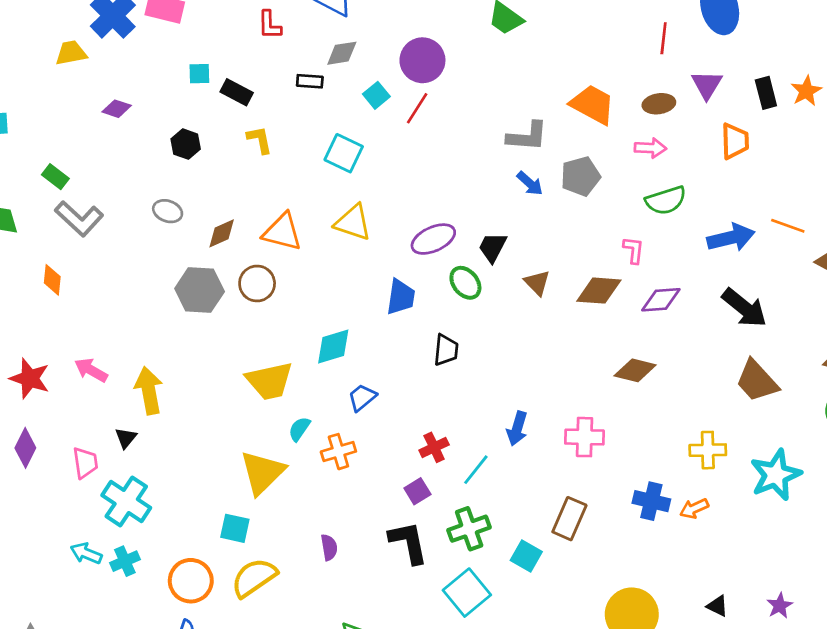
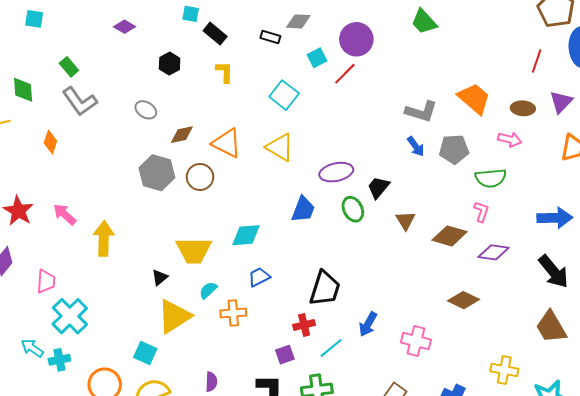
green semicircle: (666, 200) -> (491, 178), moved
black trapezoid: (446, 350) -> (325, 289), moved, size x1.5
black triangle: (126, 438) -> (160, 277), moved

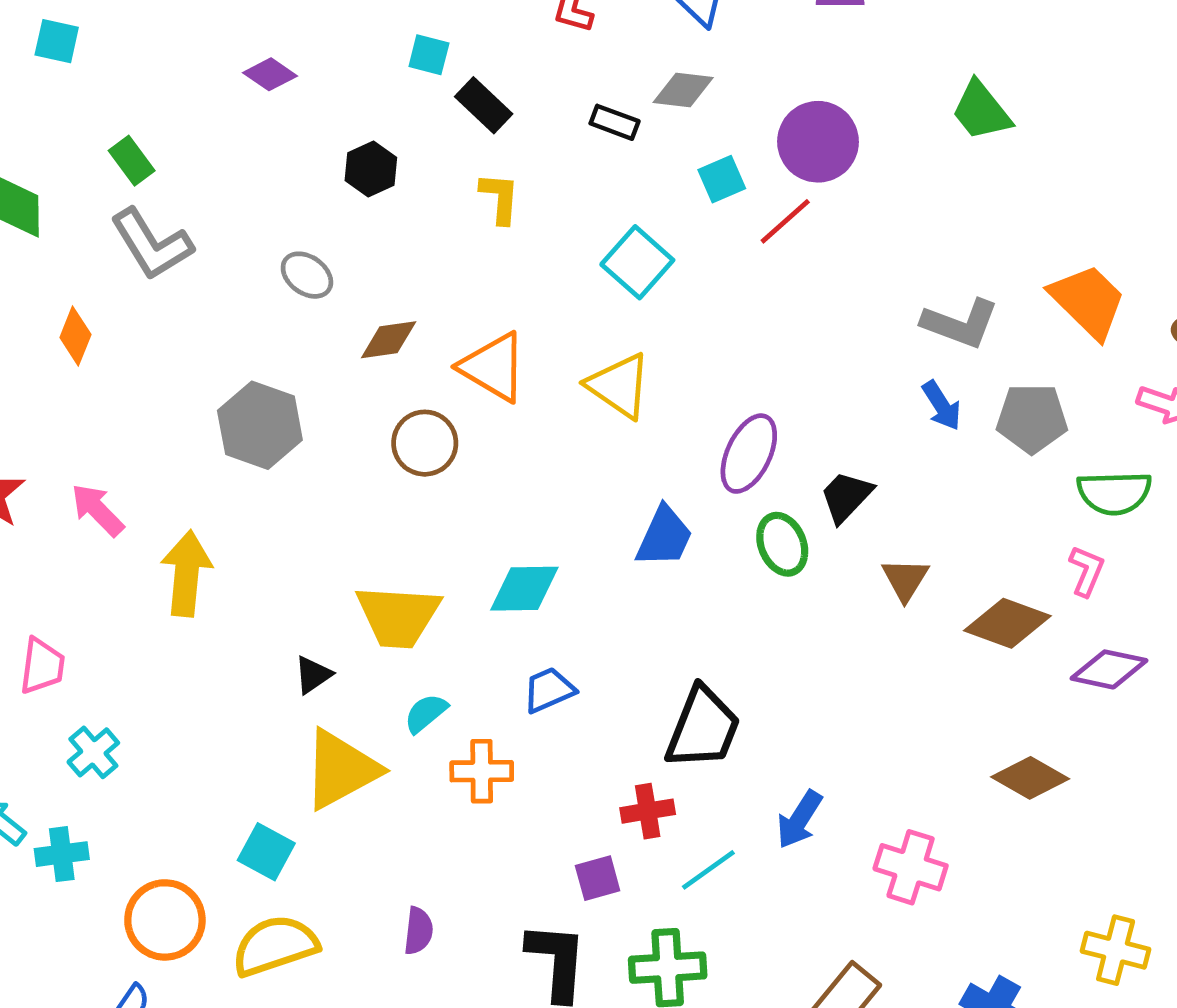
purple ellipse: (336, 172) -> (749, 454), turned -56
gray hexagon: (157, 173) -> (260, 425), moved
cyan cross: (70, 316) -> (93, 752), size x0.6

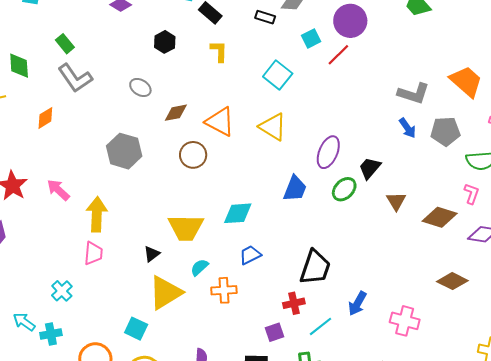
orange diamond: (75, 336) -> (45, 118), turned 40
green ellipse: (782, 544) -> (344, 189), turned 70
pink trapezoid: (42, 666) -> (93, 253), moved

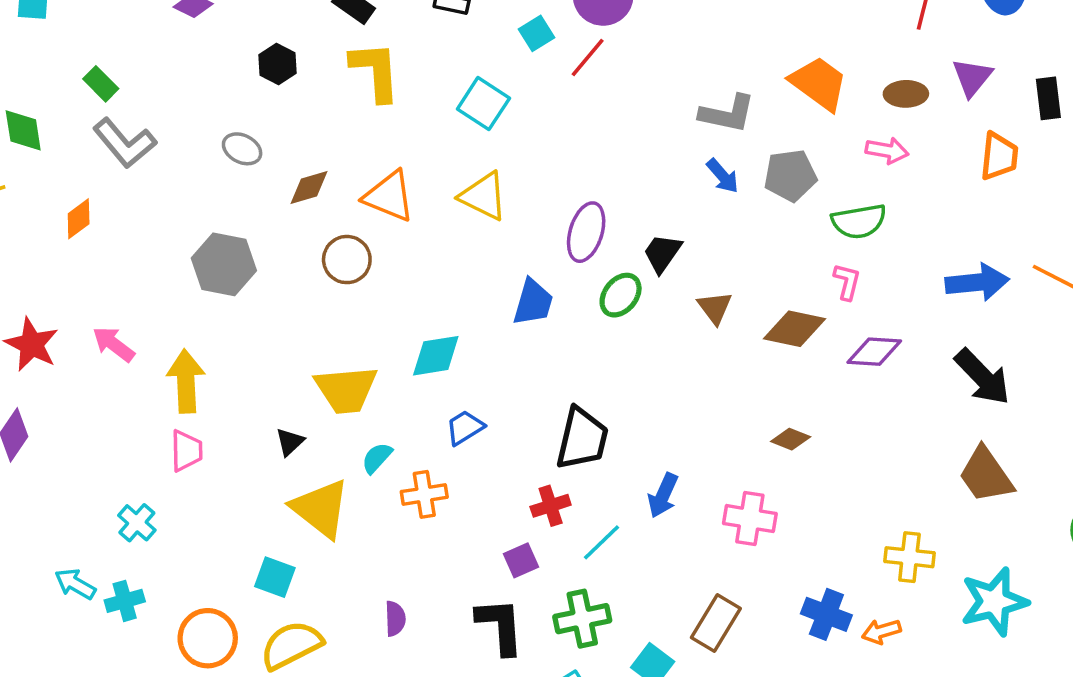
yellow L-shape: (219, 51) -> (375, 71), size x1.6
brown diamond: (452, 281) -> (791, 439), moved, size x0.7
yellow triangle: (165, 293) -> (321, 508), turned -45

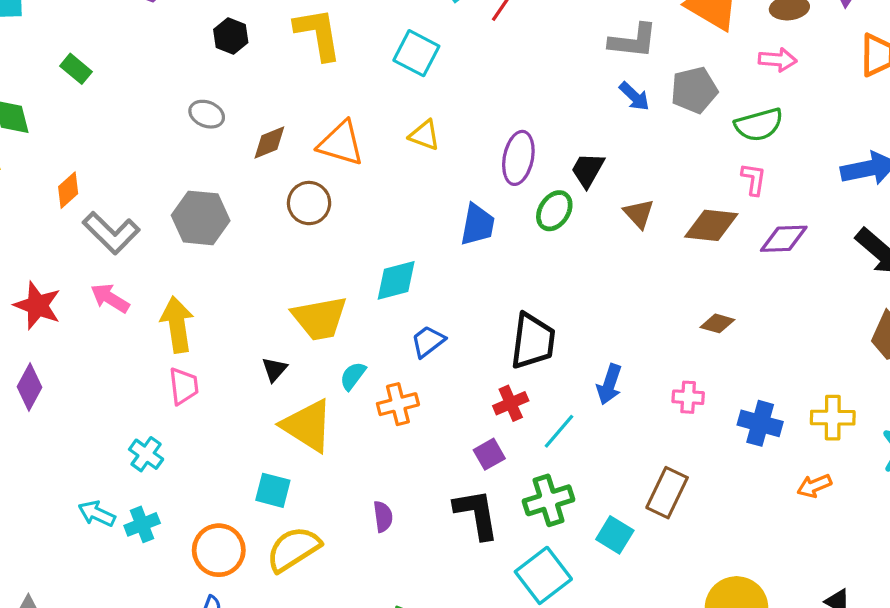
gray L-shape: (125, 143) -> (111, 233), moved
yellow triangle: (483, 196) -> (424, 135), size x0.7
pink cross: (750, 519) -> (688, 397), size x0.7
blue cross: (826, 614) -> (760, 423), moved

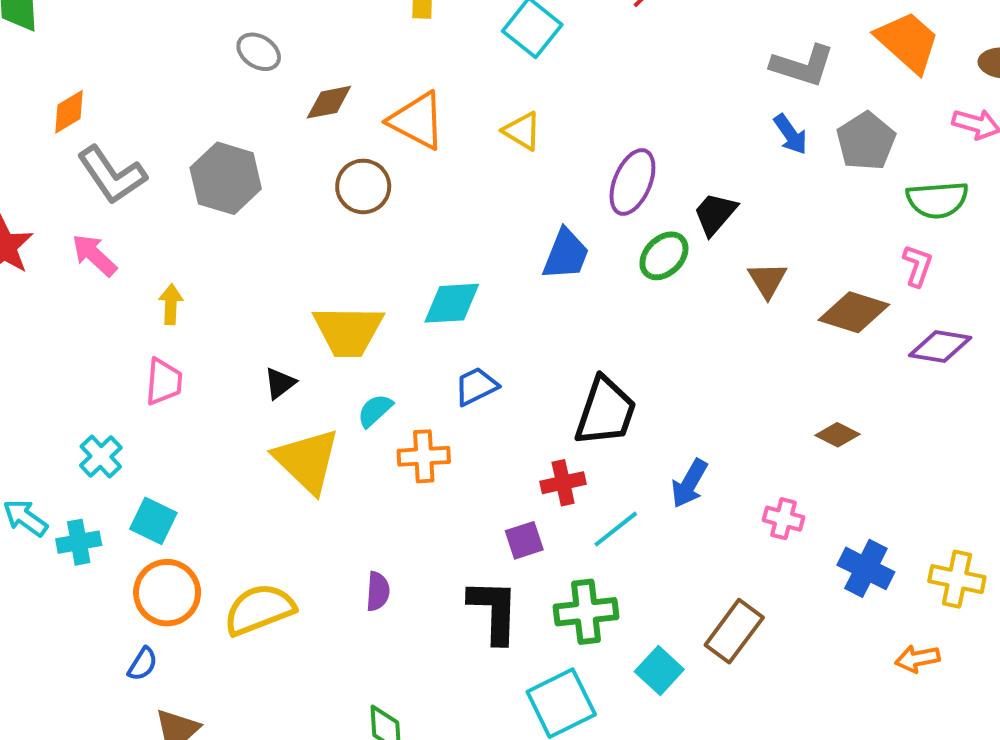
gray pentagon: (694, 90) -> (866, 141), turned -30
yellow arrow: (177, 325) -> (171, 304), size x0.6
cyan square: (273, 490) -> (153, 521), moved

